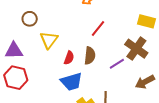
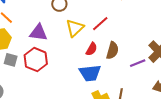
red line: (98, 29) -> (100, 24), moved

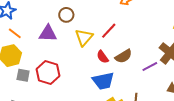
purple triangle: (38, 33) -> (48, 33), moved
red semicircle: (92, 49) -> (103, 57), turned 120
brown semicircle: (112, 50) -> (124, 56), turned 48

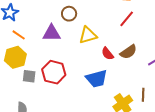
red line: (109, 31) -> (127, 19), moved
yellow triangle: (84, 37) -> (88, 35), turned 36
blue trapezoid: (103, 81) -> (97, 79), moved

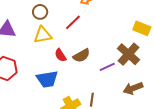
brown circle: (69, 14) -> (40, 12), moved
red line: (127, 19) -> (73, 22), moved

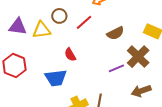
brown circle: (40, 12) -> (59, 16), moved
yellow triangle: (43, 35) -> (41, 30), moved
brown semicircle: (81, 56) -> (115, 33), moved

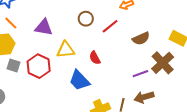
yellow triangle: (41, 30) -> (65, 50), moved
blue trapezoid: (56, 78) -> (79, 80), turned 50
brown arrow: (141, 91) -> (144, 97), moved

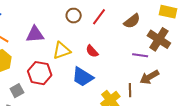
gray square: (14, 66) -> (17, 91), moved, turned -32
purple line: (140, 74) -> (140, 55), turned 42

